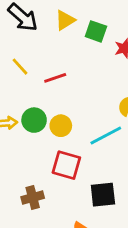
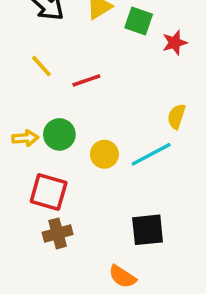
yellow circle: (61, 126) -> (104, 154), moved
red square: (66, 165) -> (49, 192), moved

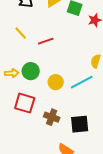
brown cross: (58, 233) -> (52, 117), moved, turned 35

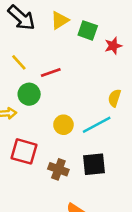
green circle: (31, 71) -> (29, 94), moved
black square: (80, 124) -> (94, 164), moved

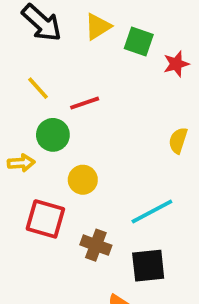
yellow circle: (63, 125) -> (83, 180), moved
cyan line: (97, 125) -> (152, 211), moved
black square: (94, 164) -> (148, 266), moved

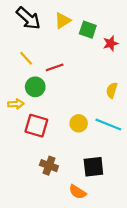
yellow circle: (83, 180) -> (79, 123), moved
cyan line: (152, 211) -> (108, 124), moved, turned 50
red square: (45, 219) -> (36, 126), moved
brown cross: (96, 245) -> (49, 166), moved

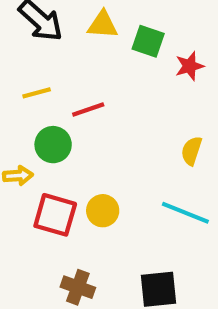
yellow triangle: (63, 21) -> (103, 25), turned 36
yellow line: (26, 58) -> (37, 93), turned -63
yellow circle: (79, 123) -> (103, 211), moved

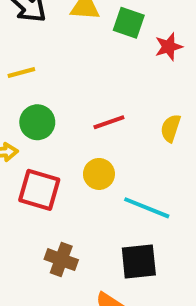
red line: (88, 109) -> (109, 122), moved
yellow circle: (103, 211) -> (99, 174), moved
cyan line: (185, 213) -> (147, 208), moved

